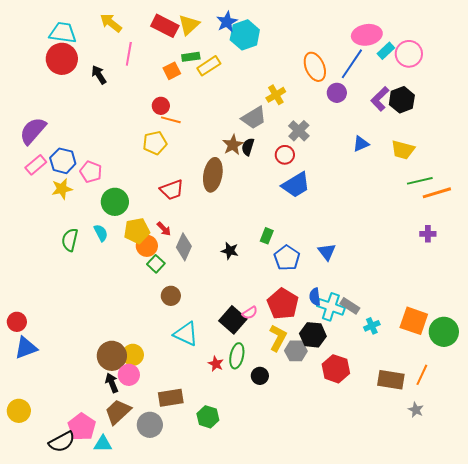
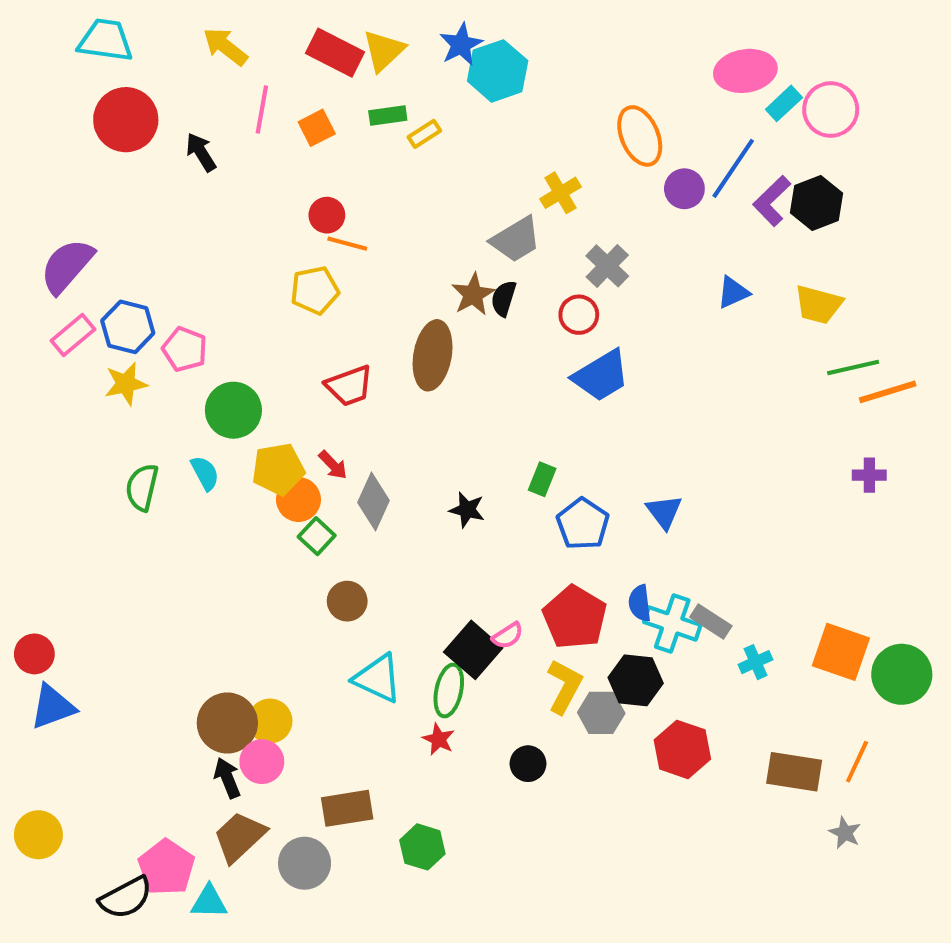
cyan trapezoid: (63, 33) -> (105, 40), moved
blue line: (352, 64) -> (733, 168), moved
yellow rectangle: (209, 66) -> (424, 134), size x0.7
orange square: (172, 71) -> (317, 128), moved
green ellipse: (237, 356) -> (449, 691), moved

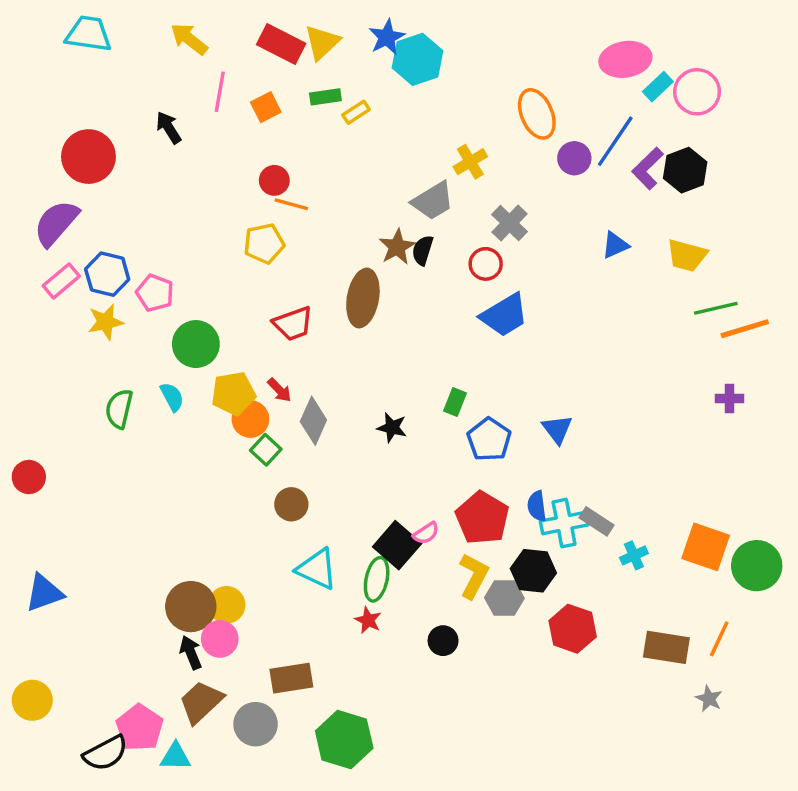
red circle: (126, 120) -> (88, 157), moved
cyan cross: (672, 623) -> (564, 523), turned -30
red circle: (34, 654) -> (29, 477), moved
green hexagon: (422, 847) -> (344, 740), moved, size x1.5

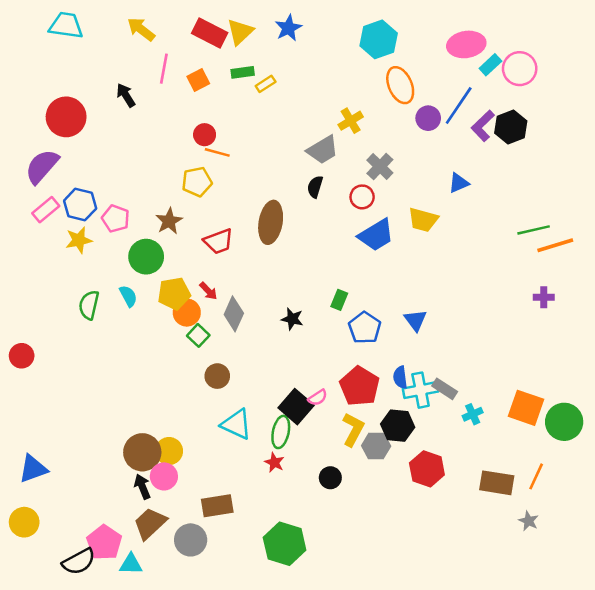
cyan hexagon: (417, 59) -> (379, 39), moved
brown star: (397, 247) -> (169, 221), moved
yellow trapezoid: (687, 255) -> (423, 220), moved
blue triangle: (44, 593) -> (33, 469), moved
green hexagon: (344, 740) -> (285, 544), moved

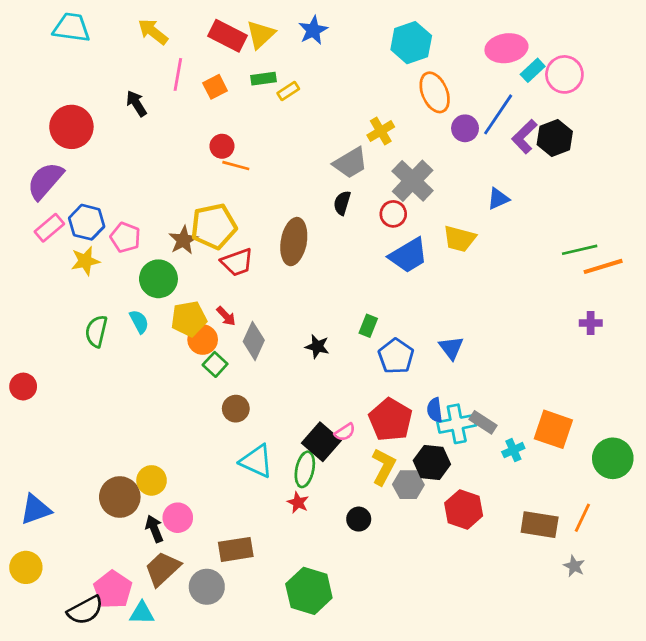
gray cross: (380, 166) -> (413, 181), size x1.4
yellow pentagon: (197, 182) -> (214, 226), moved, size x1.4
orange square: (526, 408) -> (553, 429), moved
yellow circle: (169, 451) -> (152, 480), moved
brown circle: (142, 452) -> (120, 497), moved

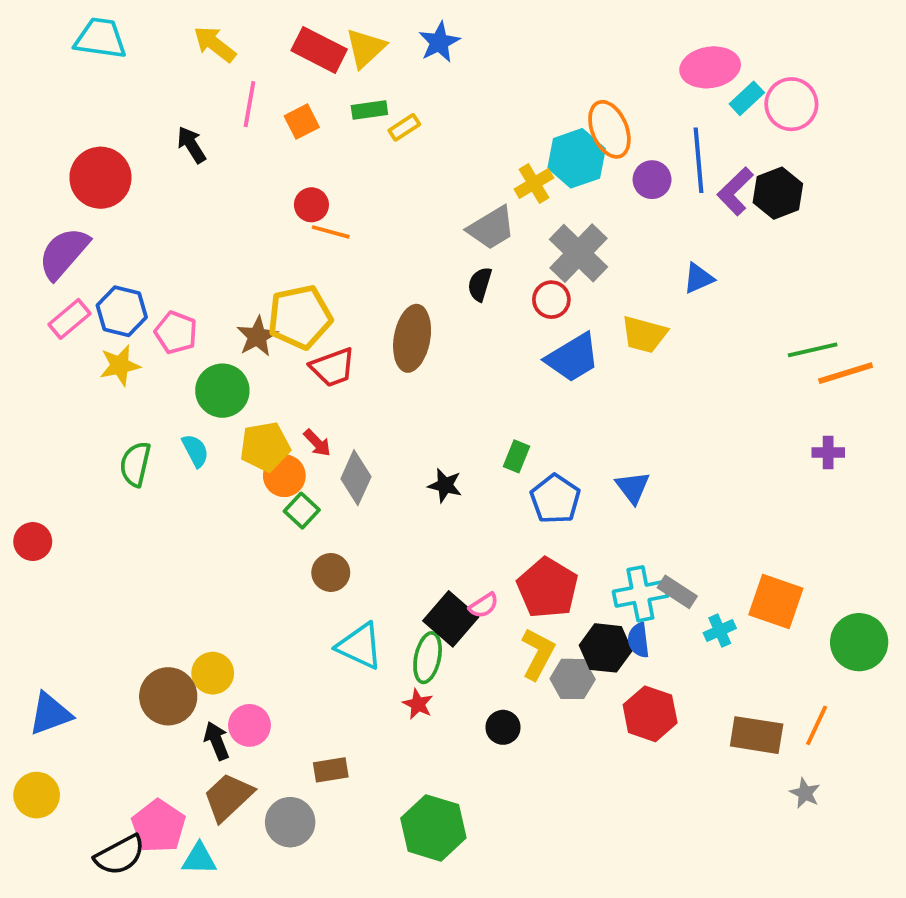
cyan hexagon: (411, 43) -> (577, 158), moved
blue line: (498, 114) -> (698, 160), turned -39
blue semicircle: (435, 410) -> (638, 640), moved
brown rectangle: (236, 549) -> (331, 770), size x0.7

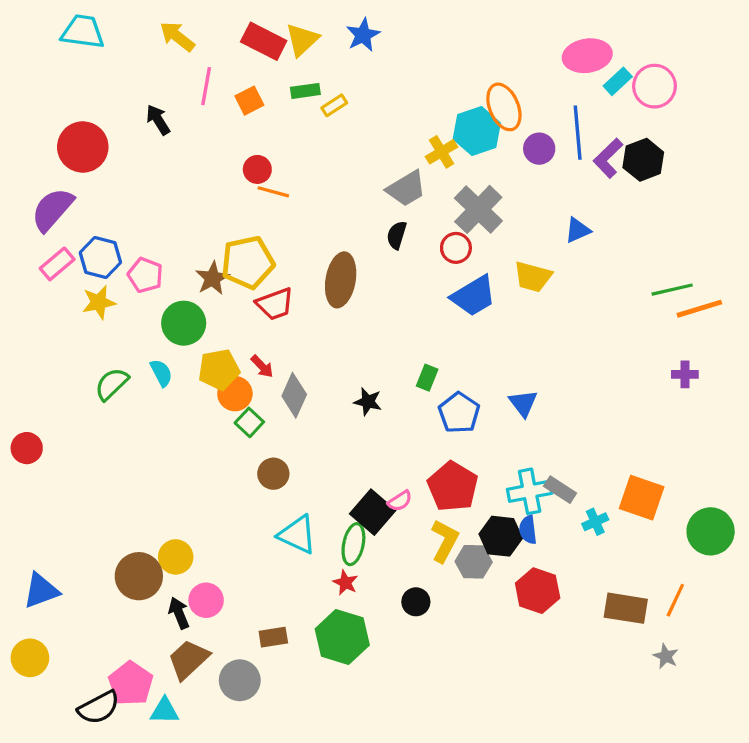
green semicircle: (135, 464) -> (112, 384), turned 33
green hexagon: (433, 828) -> (342, 637), moved

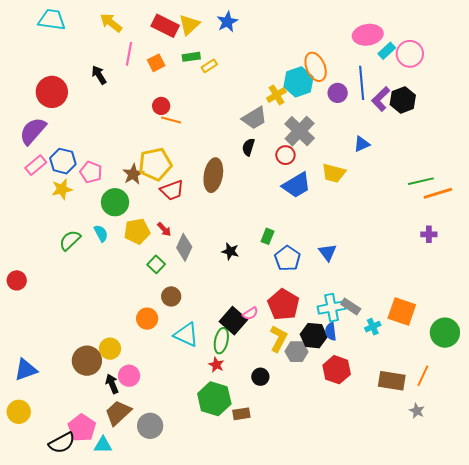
orange circle: (235, 394) -> (147, 319), moved
brown rectangle: (273, 637) -> (241, 414), moved

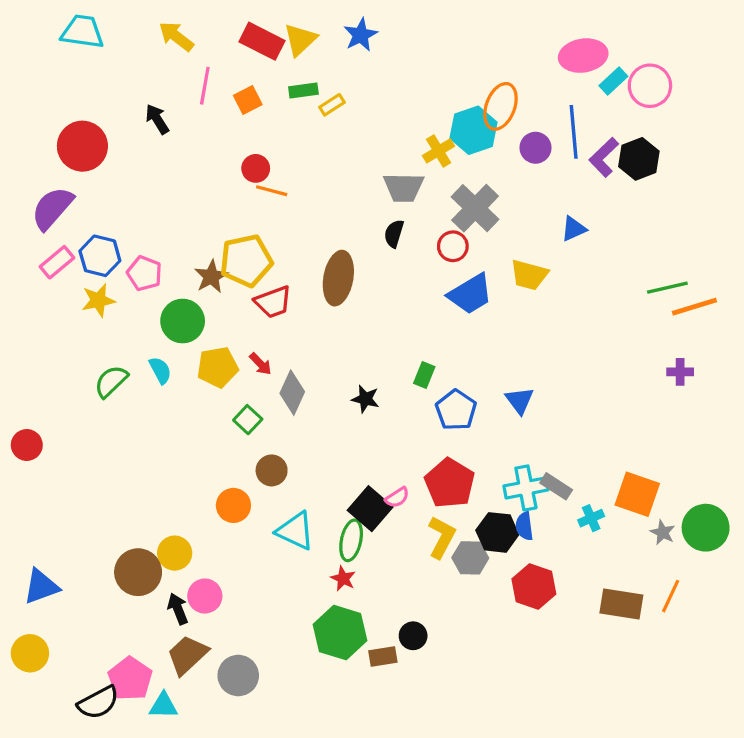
orange ellipse: (316, 67) -> (501, 106), turned 44
gray trapezoid: (254, 118) -> (404, 187), turned 32
black circle: (260, 377) -> (413, 636), moved
gray star: (417, 411) -> (663, 532), moved

